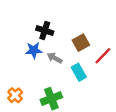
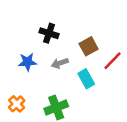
blue star: (34, 50) -> (27, 62), moved
gray arrow: (55, 58) -> (60, 63), turned -48

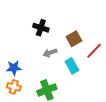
blue star: (27, 62) -> (14, 68), moved
orange cross: (17, 104) -> (14, 87), turned -32

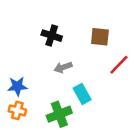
brown square: (74, 39) -> (100, 37), moved, turned 35
cyan rectangle: (72, 66) -> (82, 94), moved

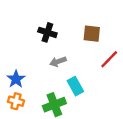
blue star: (17, 86) -> (16, 79), turned -30

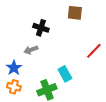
brown square: (92, 34) -> (75, 13), moved
gray arrow: (58, 62) -> (31, 50), moved

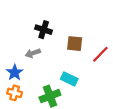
brown square: (75, 13) -> (75, 44), moved
cyan rectangle: (65, 74) -> (69, 79), turned -35

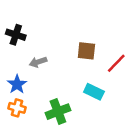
black cross: (44, 30) -> (16, 35), moved
cyan rectangle: (69, 79) -> (94, 92), moved

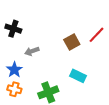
brown square: (86, 51) -> (72, 42), turned -35
red line: (116, 63) -> (96, 35), moved

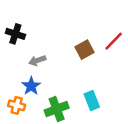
blue star: (14, 70) -> (31, 86), moved
cyan rectangle: (78, 76) -> (92, 101), moved, turned 42

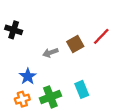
gray arrow: (37, 61) -> (50, 53), moved
orange cross: (17, 105) -> (22, 99), moved, turned -32

